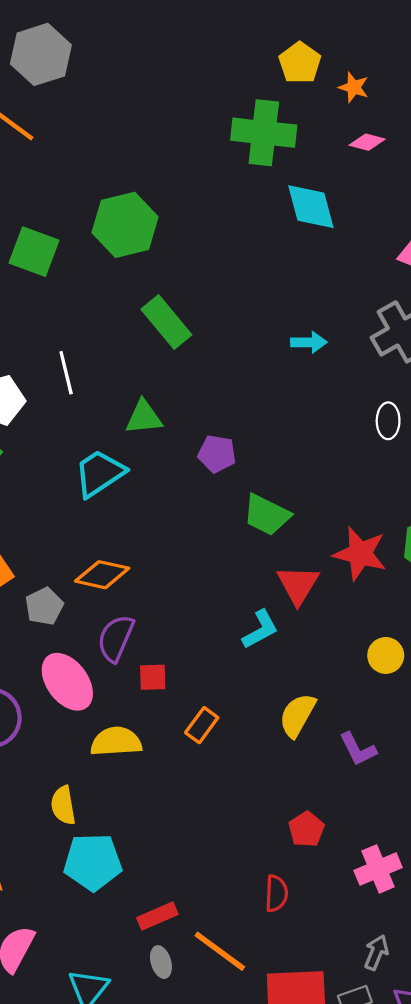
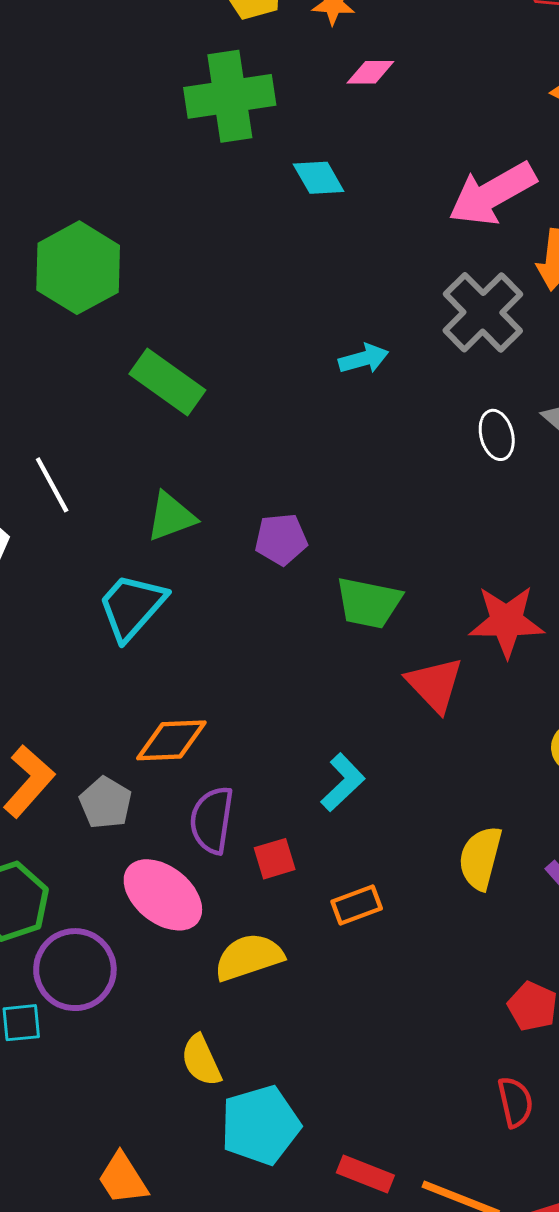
cyan diamond: (311, 207) -> (319, 178), size x0.7
cyan L-shape: (260, 629) -> (343, 782), moved
orange rectangle: (202, 725) -> (357, 905), turned 48
red rectangle: (157, 916) -> (365, 1174), turned 60

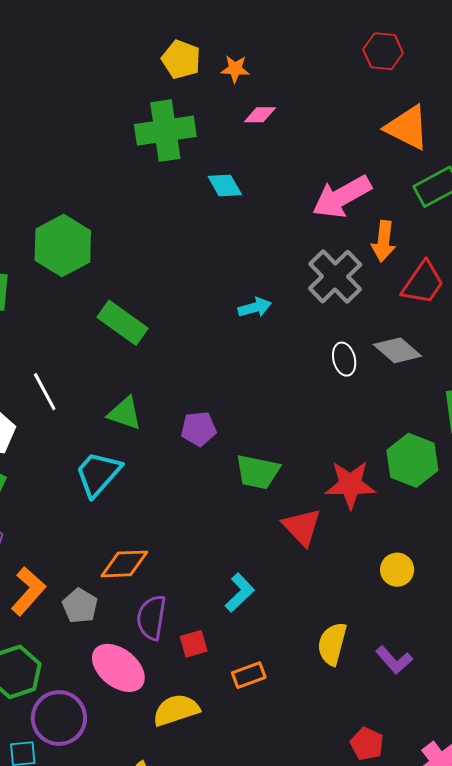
green triangle: (171, 517) -> (125, 413), turned 39

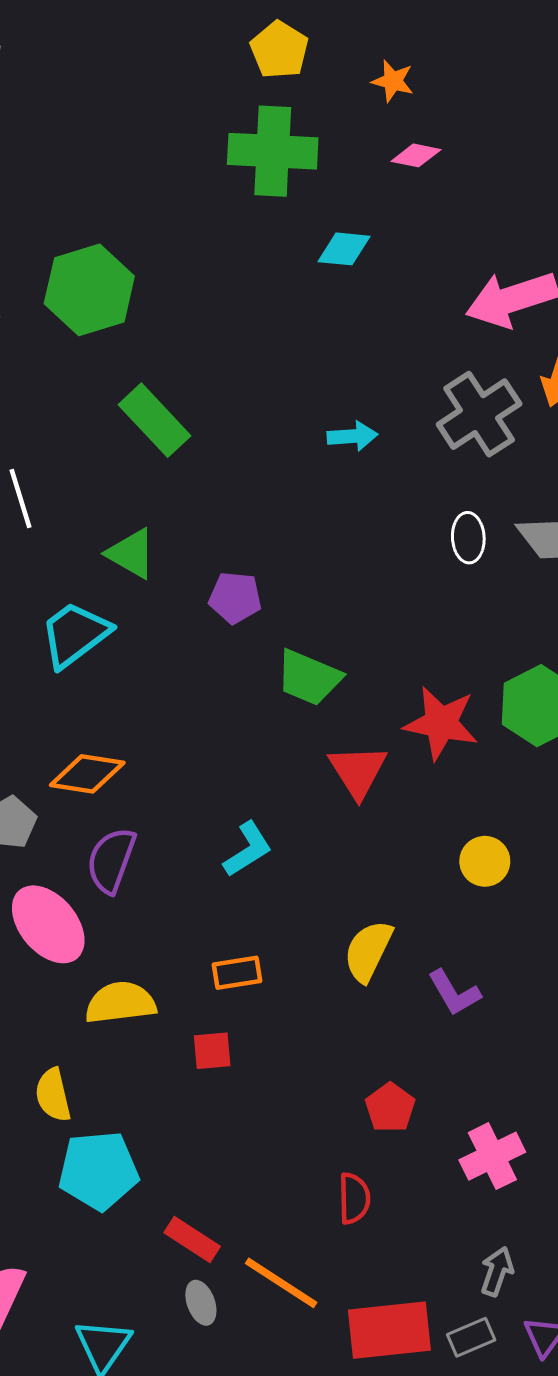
yellow pentagon: (181, 59) -> (279, 50), moved
cyan diamond: (225, 185) -> (344, 249), turned -66
red square: (194, 644) -> (212, 1051), moved

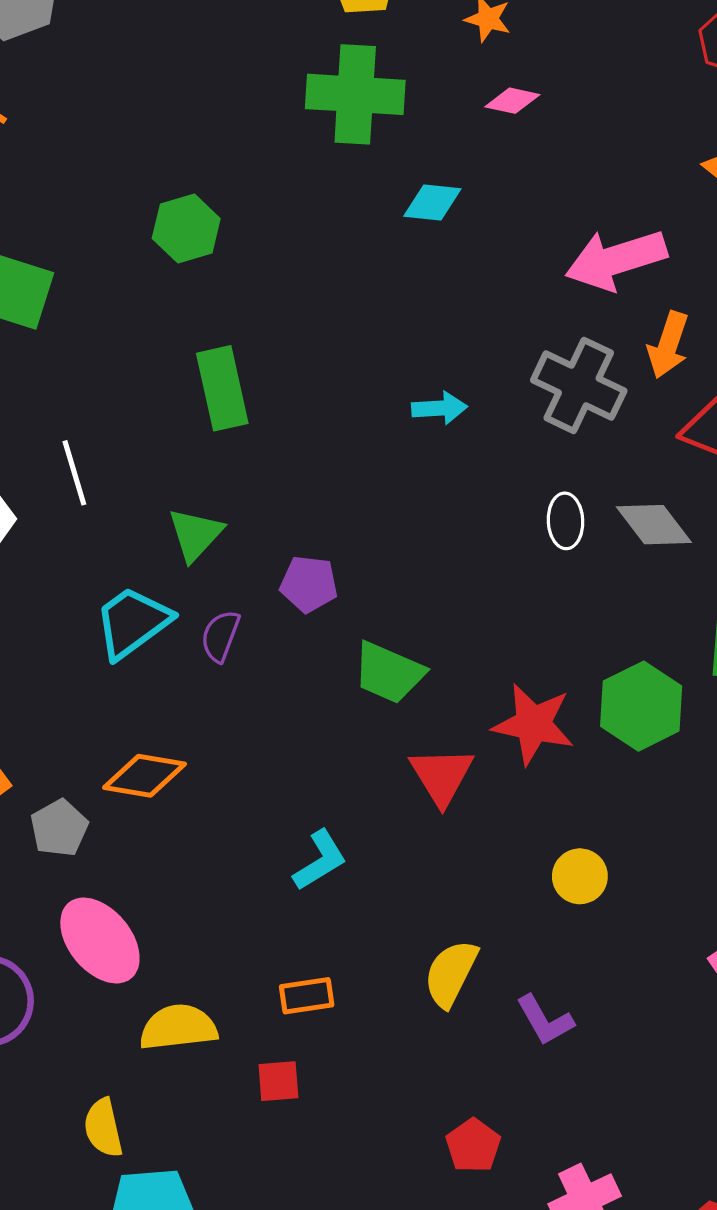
green hexagon: (89, 290) -> (186, 229), moved, size x0.7
gray cross: (479, 414) -> (579, 385), turned -32
green rectangle: (154, 420) -> (222, 388), turned 30
green triangle: (131, 553) -> (195, 534), turned 42
purple semicircle: (111, 860) -> (220, 636), moved, size x0.7

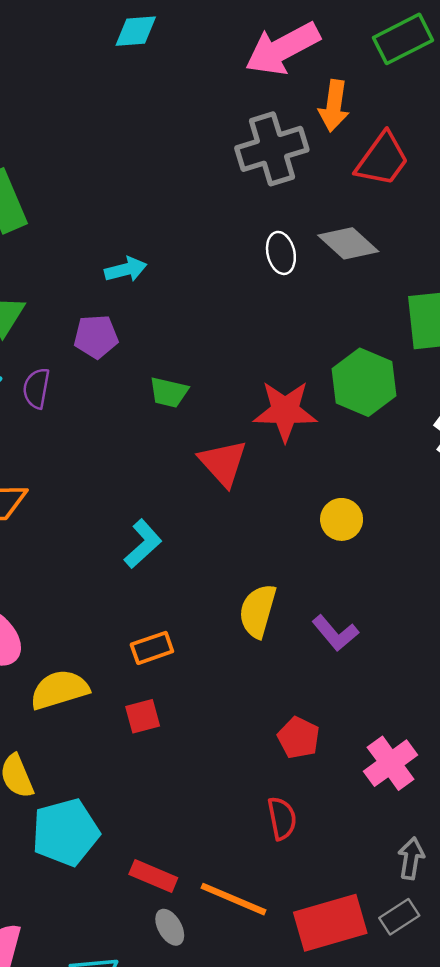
gray cross: (579, 385) -> (272, 149), turned -32
cyan arrow: (439, 408) -> (126, 269), moved
green trapezoid: (389, 673) -> (169, 392), size x0.7

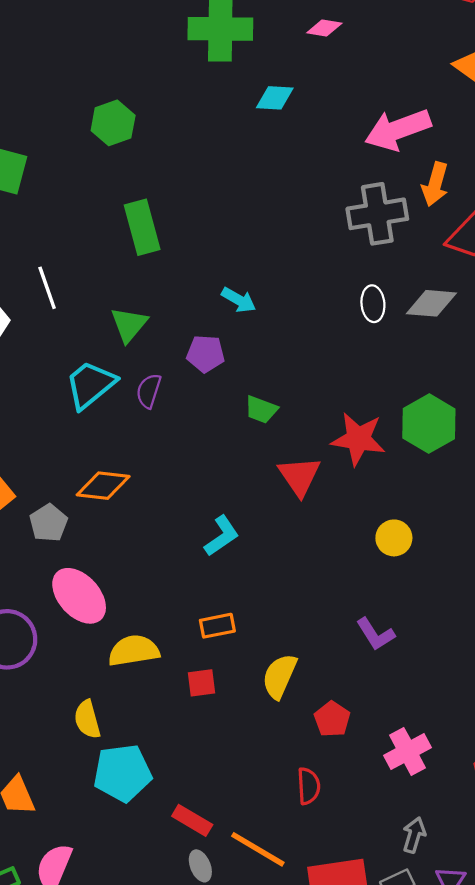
gray diamond: (348, 243) -> (431, 303), turned -45
cyan arrow: (126, 269) -> (239, 300), turned 36
yellow semicircle: (258, 611) -> (280, 676), moved

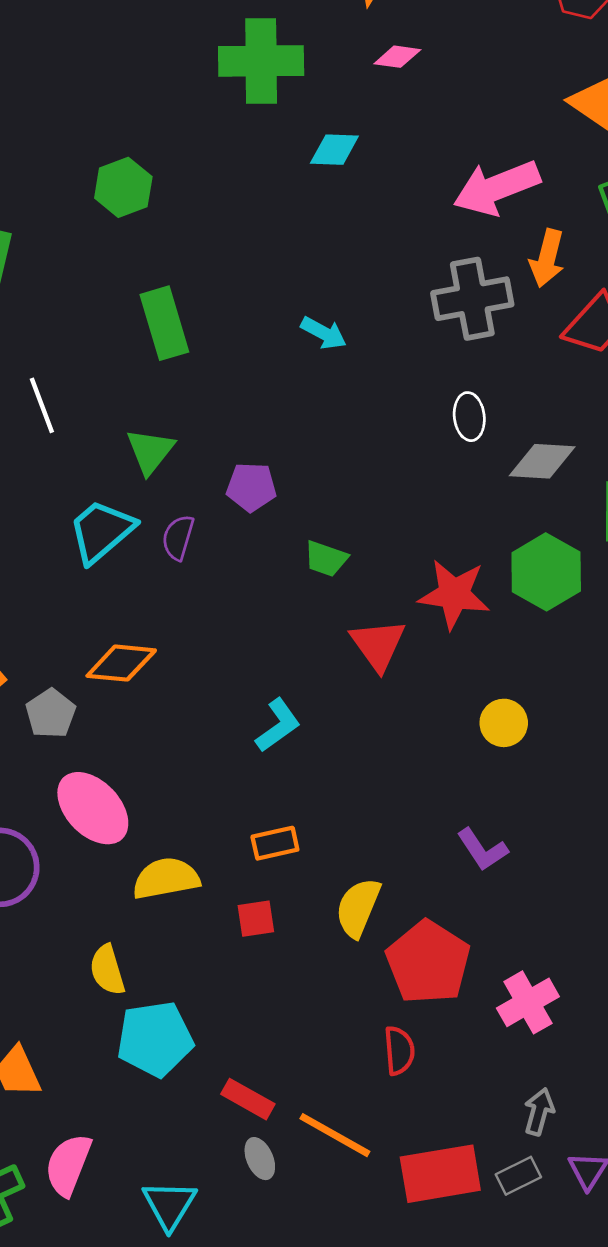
cyan arrow: (239, 300) -> (324, 333), moved
gray diamond: (431, 303) -> (542, 461), moved
red pentagon: (332, 719) -> (428, 962), size x1.8

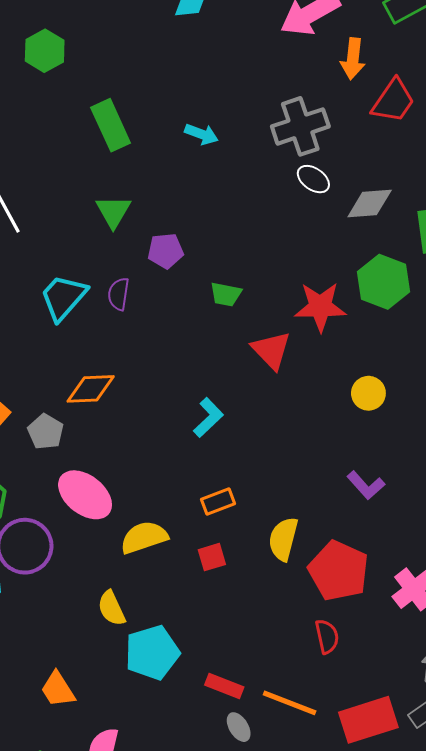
gray cross: (472, 299) -> (300, 126), moved
green rectangle: (164, 323) -> (111, 125), moved
white ellipse: (469, 417) -> (313, 179), turned -40
green triangle: (150, 451) -> (113, 211), moved

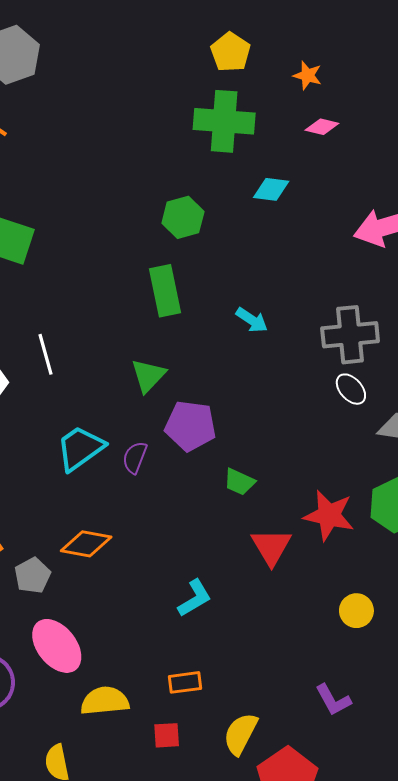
green hexagon: (45, 51) -> (183, 217), moved
purple pentagon: (166, 251) -> (190, 426), size x1.4

